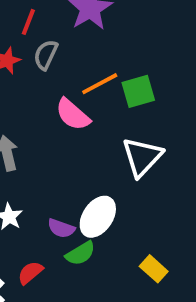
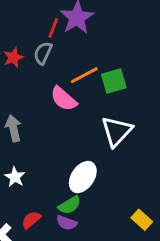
red line: (28, 22) -> (53, 28), moved
purple semicircle: (61, 228) -> (67, 223), moved
yellow rectangle: (154, 269) -> (142, 220), moved

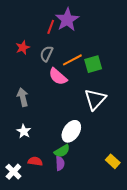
gray semicircle: (43, 53) -> (47, 54), moved
red semicircle: (31, 220) -> (35, 161), turned 48
purple semicircle: (67, 223) -> (60, 163), turned -112

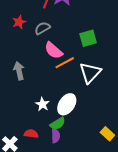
gray semicircle: (47, 54) -> (42, 28), turned 35
orange line: (72, 60) -> (65, 63), moved
white star: (24, 131) -> (42, 104), moved

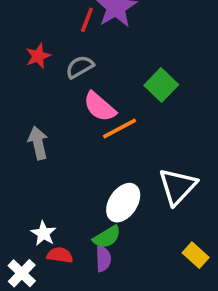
green square: (88, 38) -> (161, 85), turned -30
white triangle: (90, 73) -> (177, 186), moved
white star: (42, 104) -> (44, 233), moved

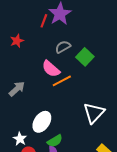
gray semicircle: (80, 67) -> (63, 47), moved
gray arrow: (38, 143) -> (17, 89), turned 60
white ellipse: (123, 203) -> (42, 122), moved

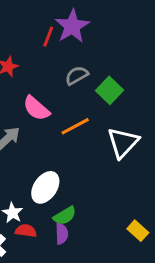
pink semicircle: (51, 69) -> (36, 108), moved
white triangle: (94, 113) -> (123, 143), moved

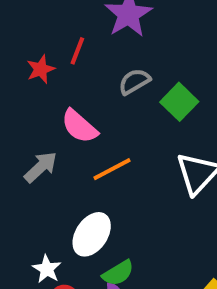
red line: (48, 37) -> (77, 51), moved
orange line: (75, 126) -> (112, 169), moved

